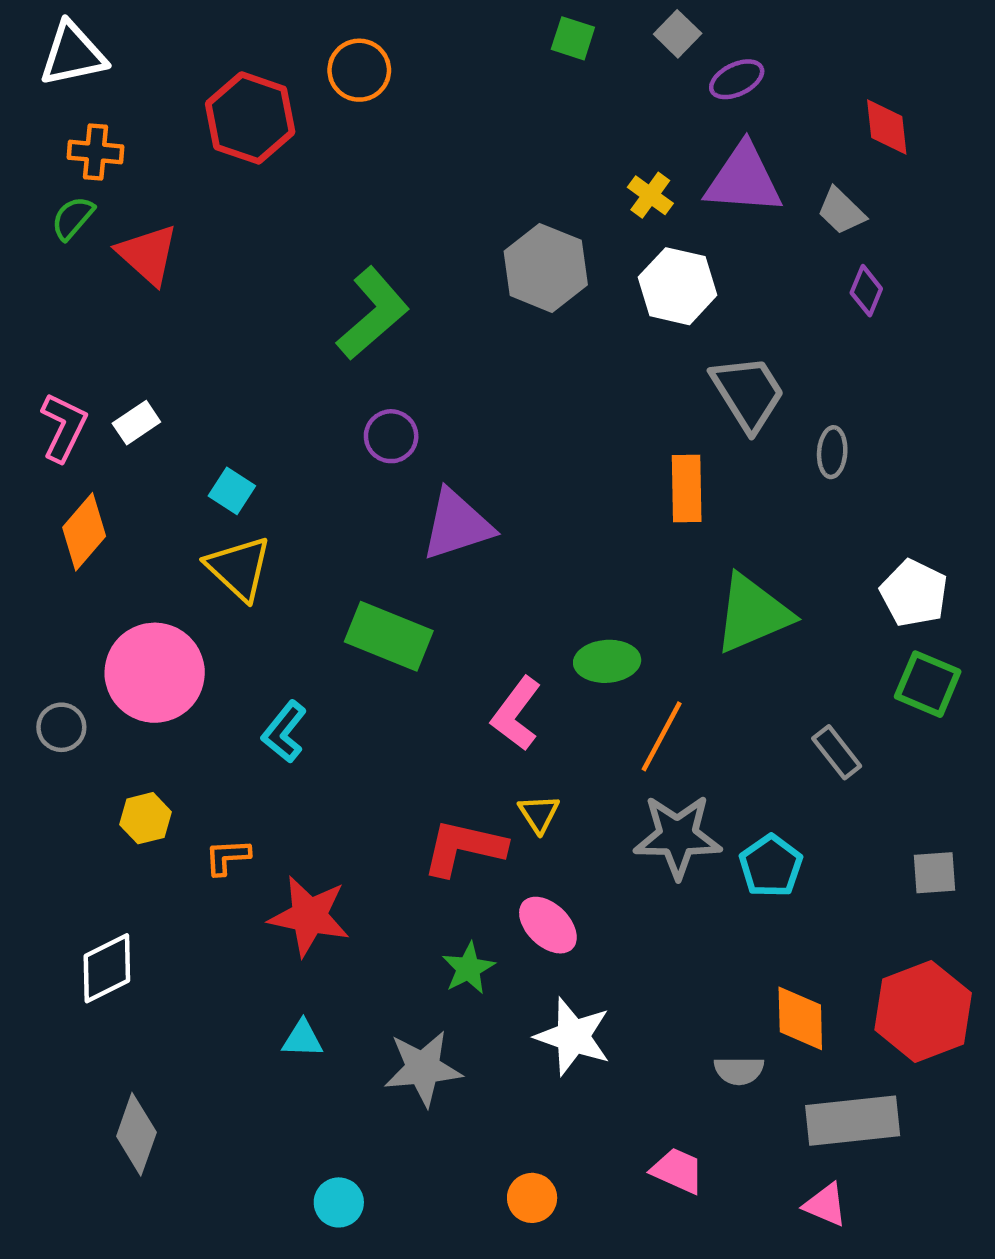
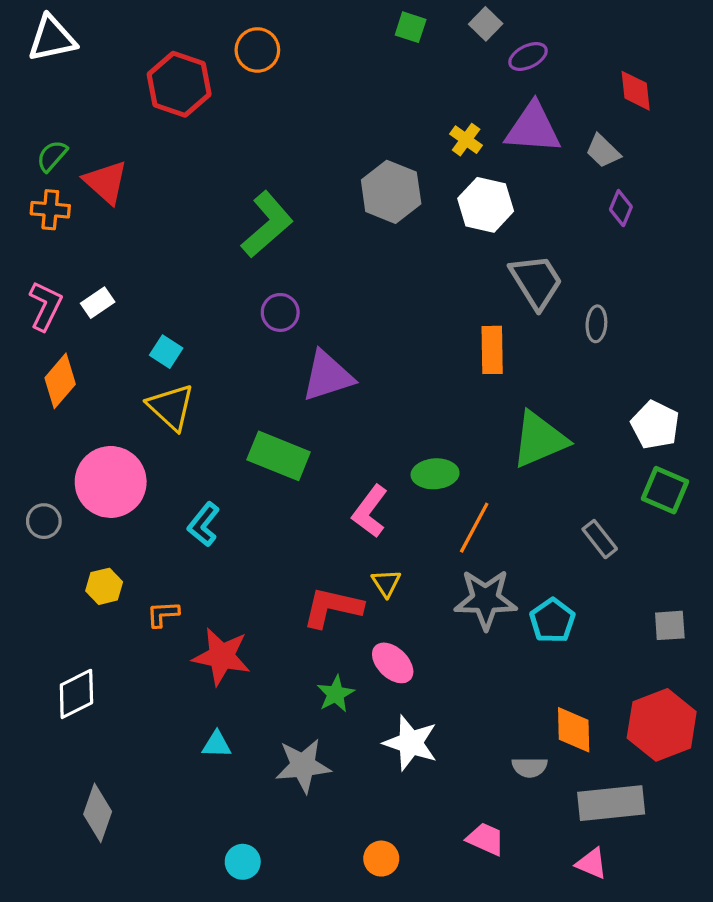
orange cross: (95, 152) -> (50, 210), moved

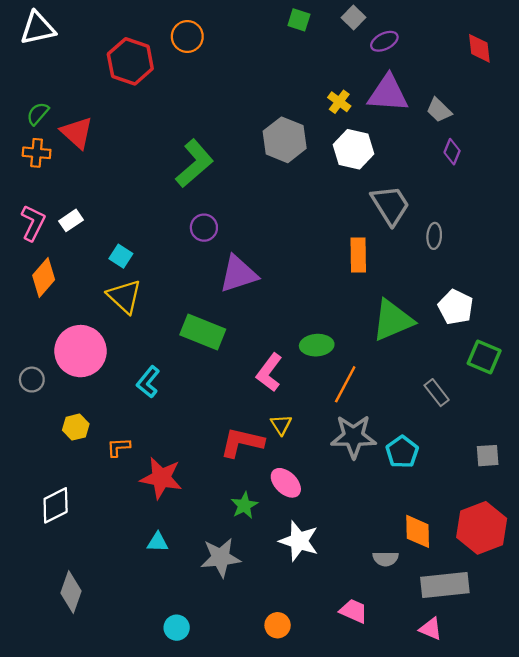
red diamond: (636, 91) -> (479, 48), moved
white pentagon: (655, 425) -> (456, 307), moved

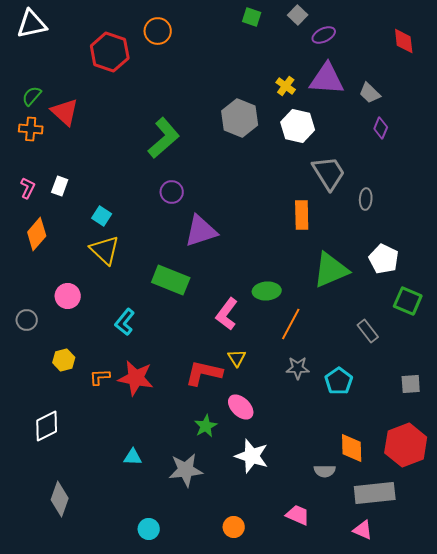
white rectangle: (71, 220) -> (60, 186), turned -36
pink L-shape: (33, 223) -> (28, 188), size x0.7
pink circle: (80, 351) -> (68, 296), size x0.6
gray star: (353, 437) -> (298, 368), size x0.6
red star: (161, 478) -> (136, 378), moved

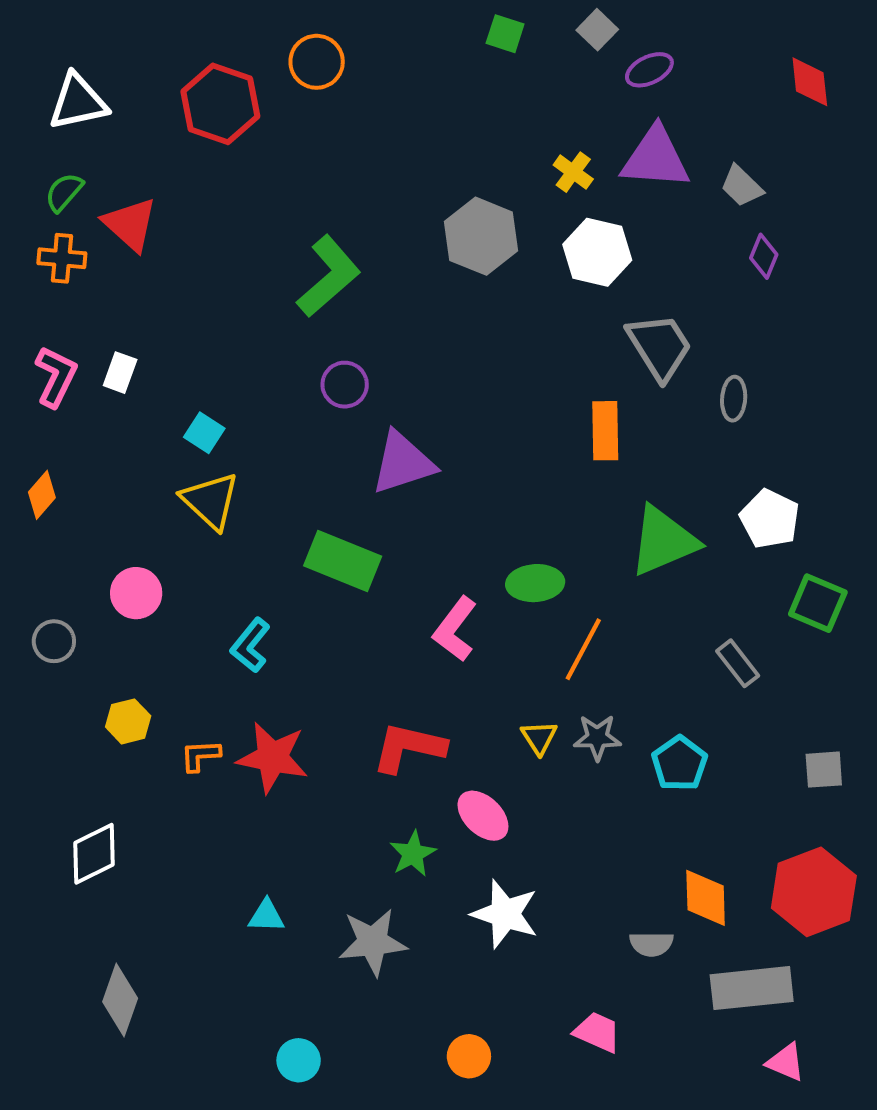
white triangle: (32, 24) -> (78, 102), moved
pink L-shape: (28, 188) -> (56, 377), size x1.4
orange diamond: (37, 234) -> (42, 495), moved, size x0.7
yellow triangle: (237, 358) -> (539, 737), moved
pink triangle: (363, 530) -> (786, 1062), moved

